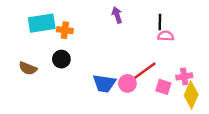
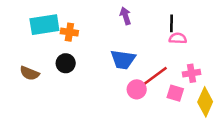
pink cross: (184, 76) -> (191, 73), moved
blue trapezoid: (104, 83) -> (123, 60), moved

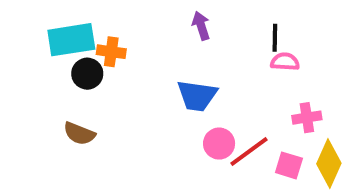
black circle: (66, 63) -> (87, 74), moved
brown semicircle: (30, 73) -> (79, 134), moved
red line: (155, 76) -> (249, 152), moved
pink square: (175, 93) -> (289, 165), moved

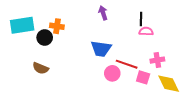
cyan rectangle: (71, 40) -> (22, 25), moved
red line: (249, 152) -> (127, 64), moved, turned 55
yellow diamond: (329, 163) -> (169, 84), turned -50
pink square: (289, 165) -> (143, 77), moved

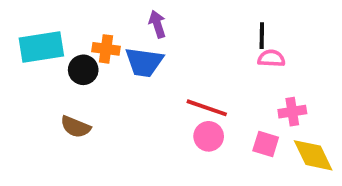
purple arrow: (103, 13) -> (157, 24), moved
blue trapezoid: (101, 49) -> (144, 62), moved
red line: (127, 64) -> (207, 108), moved

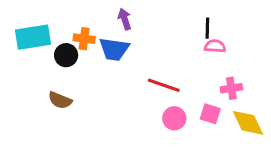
pink circle: (209, 136) -> (174, 118), moved

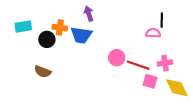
black line: (207, 28) -> (162, 20), moved
cyan rectangle: (33, 37) -> (23, 27), size x0.7
red line: (164, 85) -> (138, 65), moved
pink circle: (174, 118) -> (117, 58), moved

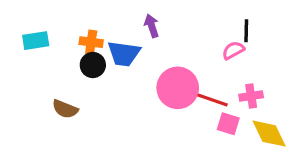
purple arrow: (89, 14) -> (152, 26), moved
pink semicircle: (153, 33) -> (233, 50), turned -32
black circle: (47, 39) -> (93, 65), moved
pink circle: (117, 58) -> (178, 88), size x1.6

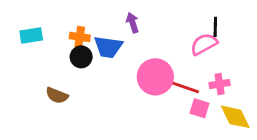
pink semicircle: (233, 50) -> (204, 44), size x1.4

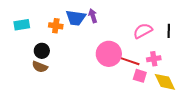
black line: (215, 27) -> (169, 31), moved
blue trapezoid: (108, 47) -> (76, 18), moved
black circle: (81, 57) -> (42, 51), moved

